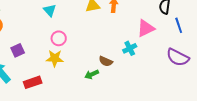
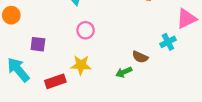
purple square: (18, 50) -> (38, 44), turned 32
yellow star: (55, 58) -> (81, 65), moved

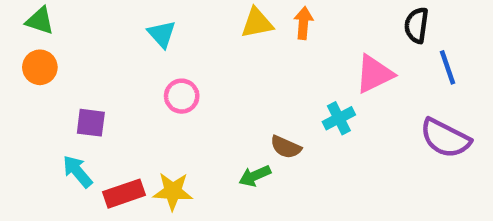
yellow star: (81, 65) -> (173, 191), moved
cyan arrow: (18, 70) -> (78, 171), moved, size x0.7

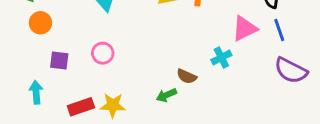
orange circle: (40, 67) -> (40, 23), moved
blue line: (447, 67) -> (279, 30), moved
pink circle: (182, 96) -> (103, 53), moved
cyan arrow: (78, 171) -> (36, 92), moved, turned 35

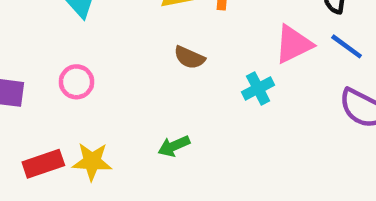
blue line: (279, 30) -> (347, 46), turned -35
brown semicircle: (187, 76) -> (189, 57), moved

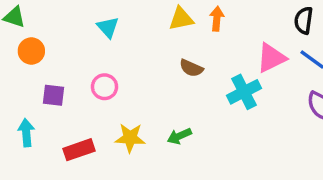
cyan cross: (258, 88) -> (244, 92), size x1.4
yellow star: (92, 162) -> (130, 138), moved

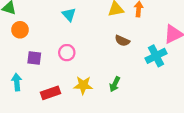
green arrow: (179, 136) -> (115, 84), turned -40

